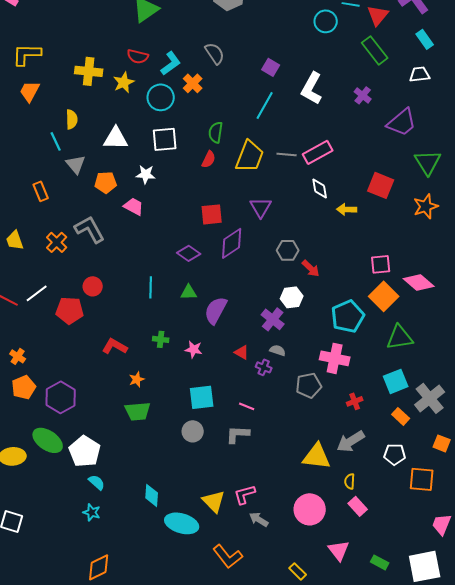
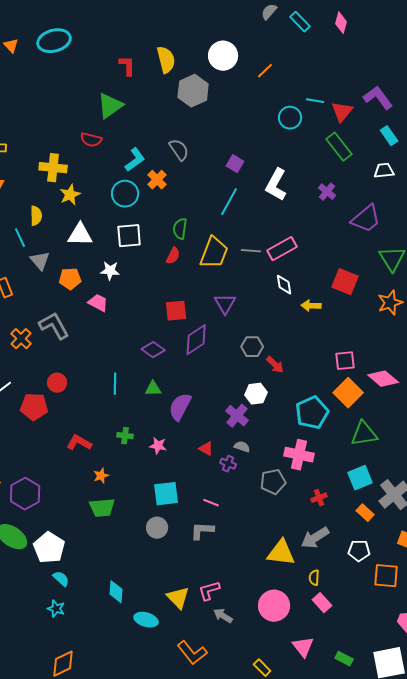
red semicircle: (138, 56) -> (91, 140), moved
yellow star: (124, 82) -> (70, 195), moved
cyan ellipse: (182, 523) -> (146, 620), size x0.7

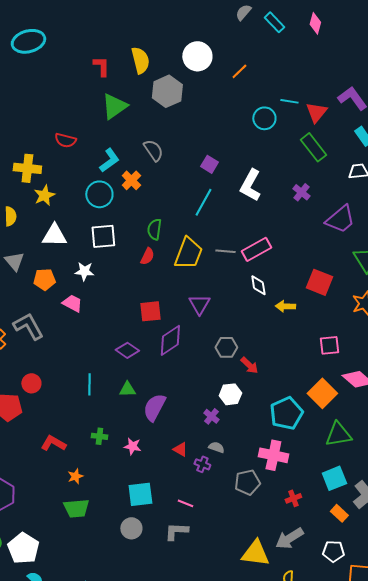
green triangle: (110, 106) -> (114, 106), moved
pink square: (345, 361) -> (329, 345), moved
purple cross: (237, 416) -> (211, 416), size x0.7

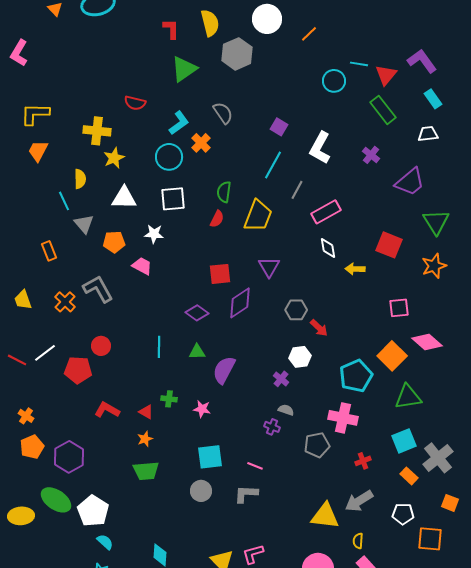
gray line: (225, 251) -> (297, 190), moved, turned -66
red L-shape: (53, 443) -> (107, 410), moved
red triangle: (180, 449) -> (146, 412), moved

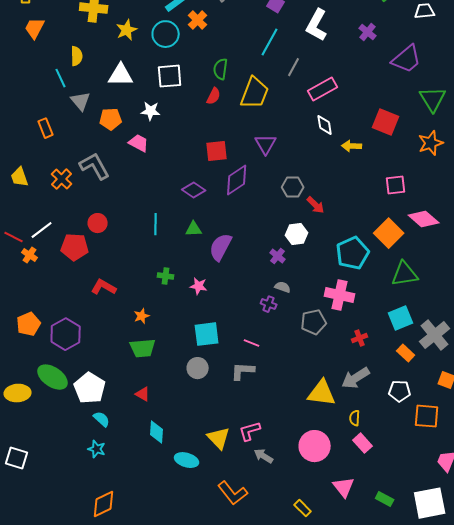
yellow star: (114, 158) -> (127, 30), moved
red triangle: (146, 412) -> (143, 394), moved
orange cross: (26, 416) -> (30, 255), moved

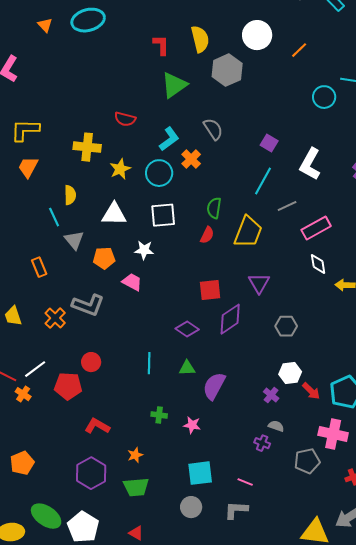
gray line: (294, 67) -> (287, 206), turned 36
gray L-shape: (95, 166) -> (88, 305), turned 140
red arrow: (316, 205) -> (311, 391), moved
purple hexagon: (66, 334) -> (91, 473), moved

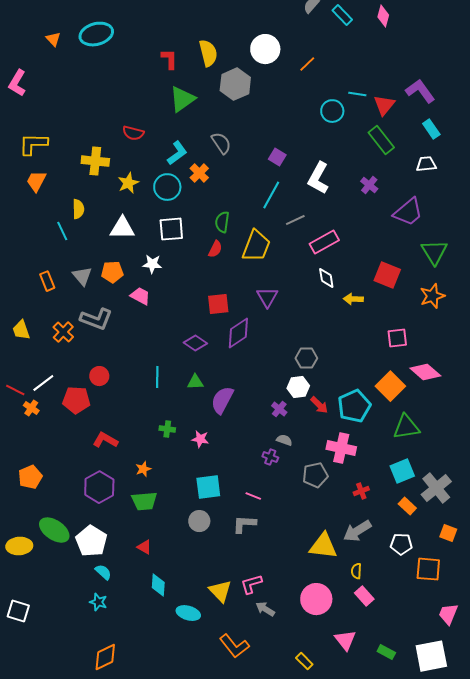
gray triangle: (74, 240) -> (82, 276), moved
gray hexagon: (286, 326) -> (306, 358), moved

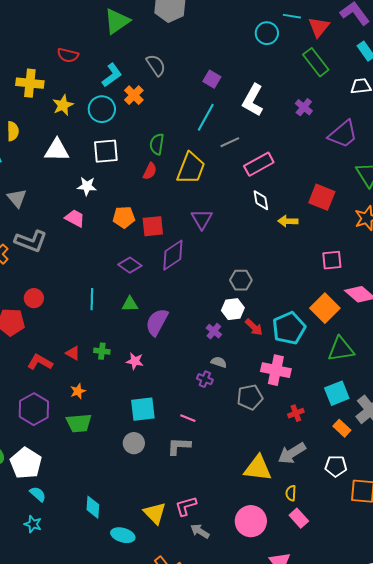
orange pentagon: (112, 272) -> (124, 217), moved
red triangle: (144, 547) -> (73, 353), moved

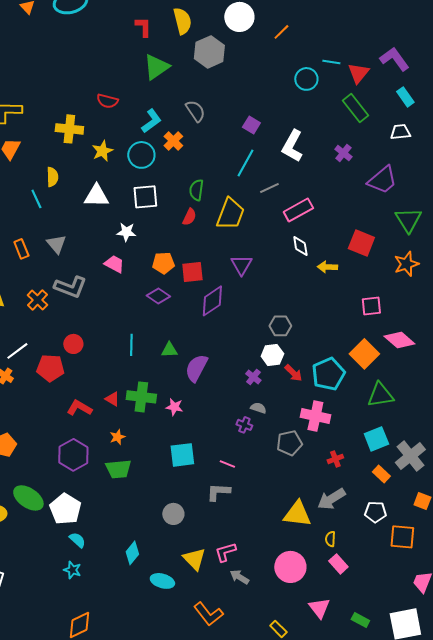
purple diamond: (130, 265) -> (158, 296), moved
green cross: (102, 351) -> (141, 397), size x1.8
gray circle: (134, 443) -> (173, 514), moved
cyan diamond: (93, 507) -> (132, 553), turned 35

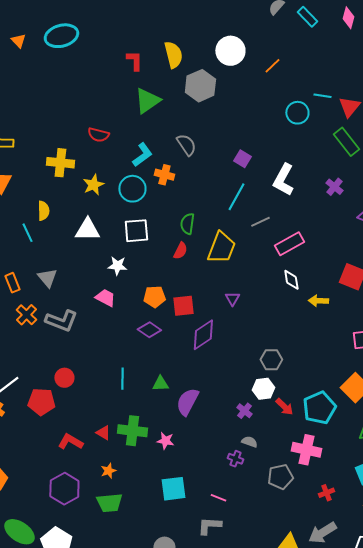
orange cross: (173, 141) -> (164, 175), turned -30
purple triangle: (241, 265) -> (232, 299), size x0.7
orange cross: (37, 300) -> (26, 315), moved

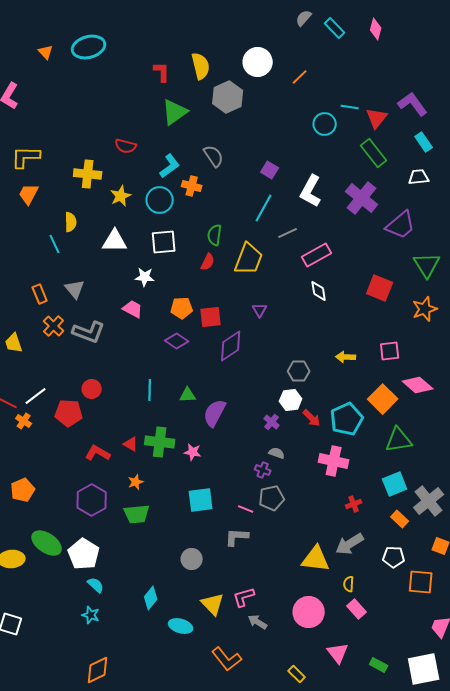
purple cross: (334, 187) -> (362, 198), size x1.8
yellow arrow: (318, 301) -> (346, 357), moved
gray pentagon: (280, 477) -> (272, 498), moved

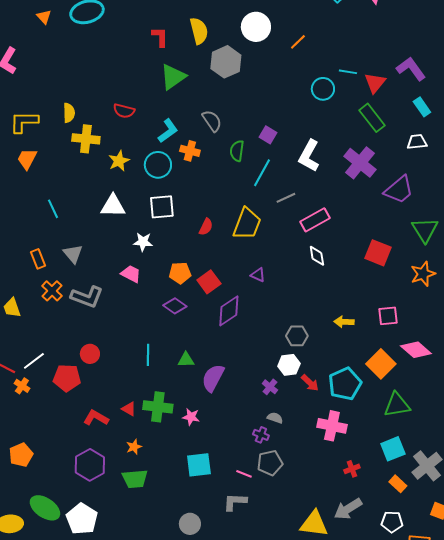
yellow semicircle: (71, 222) -> (69, 113), moved
green semicircle: (215, 235) -> (237, 151), moved
purple triangle: (260, 310) -> (258, 275), turned -35
red square: (211, 317) -> (209, 282), turned -30

